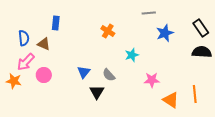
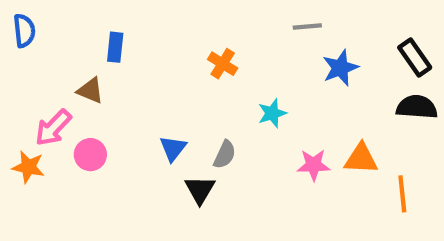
blue semicircle: (24, 38) -> (24, 31), moved
gray semicircle: (109, 75) -> (225, 155), turned -112
orange triangle: (171, 100) -> (361, 159), moved, turned -30

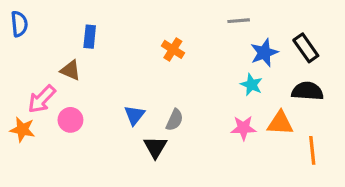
black rectangle: (415, 57) -> (306, 48), moved
black semicircle: (417, 107) -> (307, 91), moved
cyan star: (272, 113) -> (251, 85), moved, turned -30

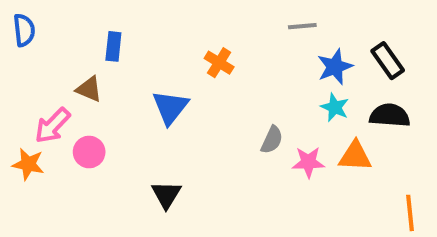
cyan star: (251, 85) -> (335, 107), moved
blue triangle: (135, 115) -> (170, 107), moved, size x1.4
gray semicircle: (175, 120) -> (272, 140), moved
black triangle: (155, 147) -> (166, 195), moved
orange line: (312, 150) -> (410, 213), moved

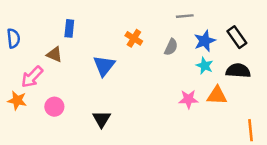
blue semicircle: (24, 30) -> (13, 38), moved
gray semicircle: (272, 140) -> (171, 47), moved
pink circle: (89, 152) -> (54, 107), moved

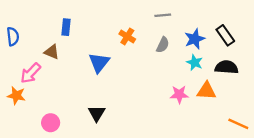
gray line: (185, 16) -> (163, 15), moved
pink circle: (54, 107) -> (51, 123), moved
orange line: (251, 130) -> (238, 124), turned -60

